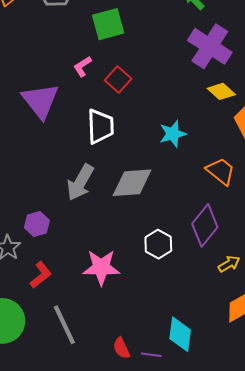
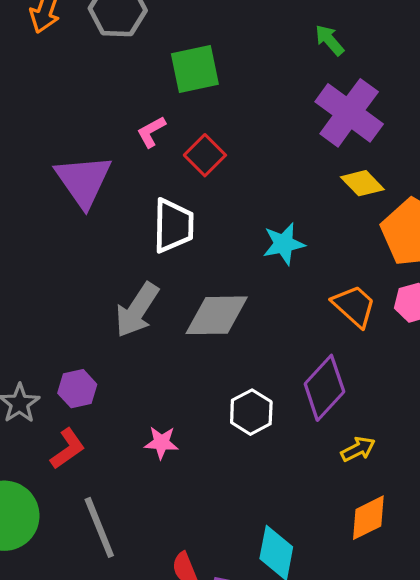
purple hexagon: (37, 224) -> (77, 389), moved
pink star: (101, 267) -> (161, 443), size x0.6

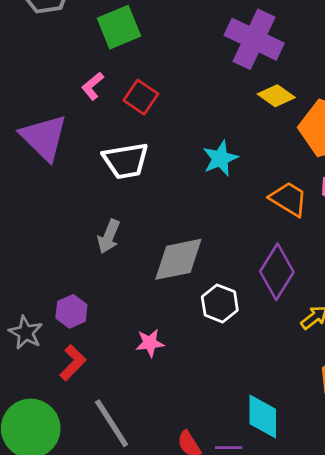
white trapezoid: (173, 226) -> (126, 161), turned 90
gray arrow: (137, 310) -> (109, 237), size x0.7
gray diamond: (217, 315) -> (178, 259), moved

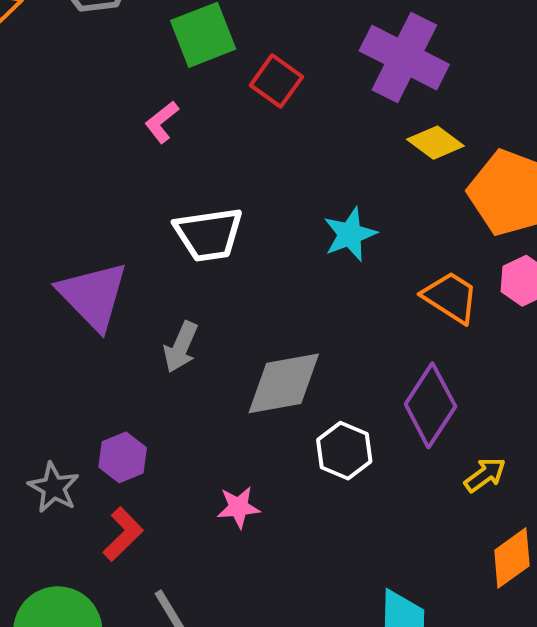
red square: (141, 97) -> (276, 81), moved
purple triangle: (44, 137) -> (93, 296), moved

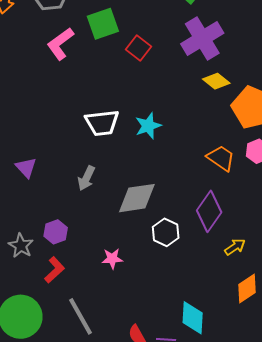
purple cross: (404, 58) -> (202, 38), turned 30
pink L-shape: (162, 122) -> (60, 44), moved, size x1.6
cyan star: (350, 234) -> (148, 126), moved
purple triangle: (93, 296) -> (26, 168), moved, size x0.6

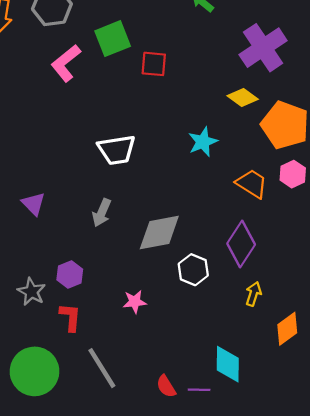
purple cross: (202, 38) -> (263, 48), moved
red square: (138, 48) -> (154, 64), turned -30
cyan star: (148, 126) -> (203, 142), moved
yellow arrow: (235, 247) -> (253, 294), moved, turned -35
red L-shape: (54, 270) -> (70, 317), turned -40

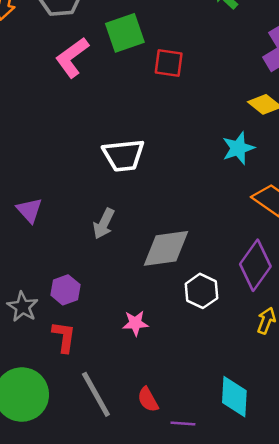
cyan star: (203, 142) -> (238, 148), moved
red semicircle: (166, 386) -> (148, 400), moved
purple line: (199, 390) -> (183, 424), moved

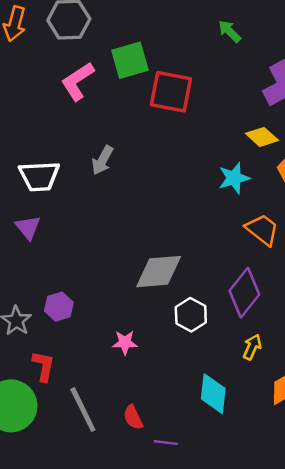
red square: (169, 63) -> (171, 92), size x1.5
white trapezoid: (123, 155) -> (39, 176), moved
gray arrow: (104, 224) -> (102, 160), moved
red L-shape: (64, 337) -> (44, 366), moved
cyan diamond: (234, 397) -> (213, 394), moved

